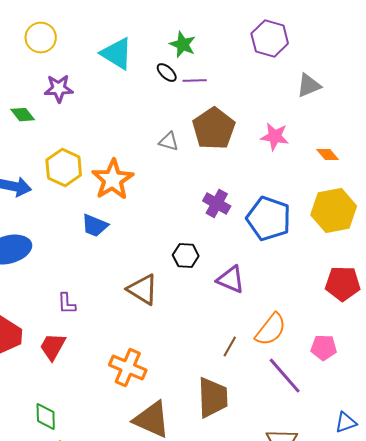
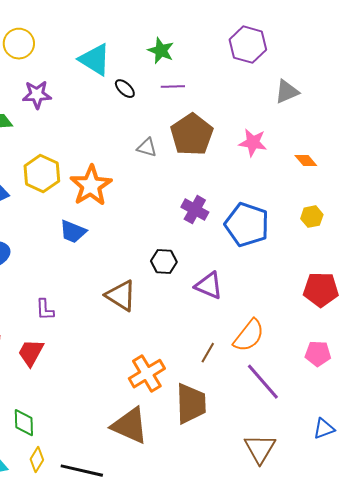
black ellipse: (167, 73) -> (125, 89), moved
yellow hexagon: (334, 211) -> (312, 217), size x0.5
pink pentagon: (324, 348) -> (318, 354), moved
orange cross: (128, 368) -> (147, 374), moved, turned 36

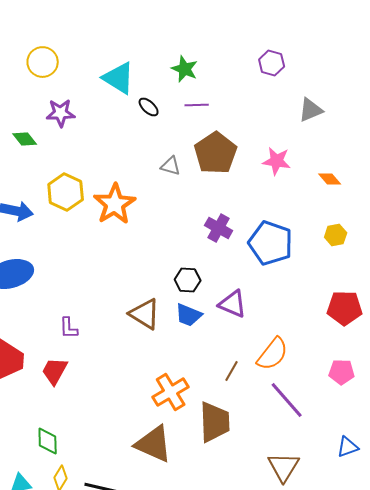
purple hexagon: (248, 45) -> (272, 63), size x0.7
blue trapezoid: (73, 232) -> (189, 315), moved

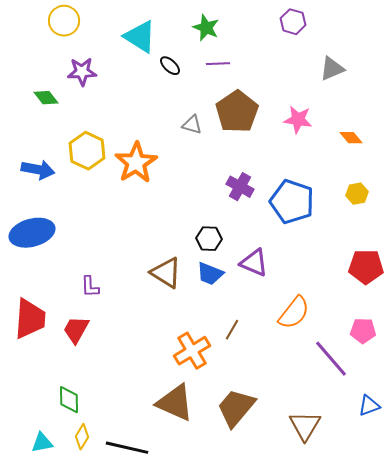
brown line: (232, 371) -> (232, 330), moved
purple line: (287, 400) -> (331, 359), moved
brown trapezoid: (215, 422) -> (236, 408), moved, turned -138

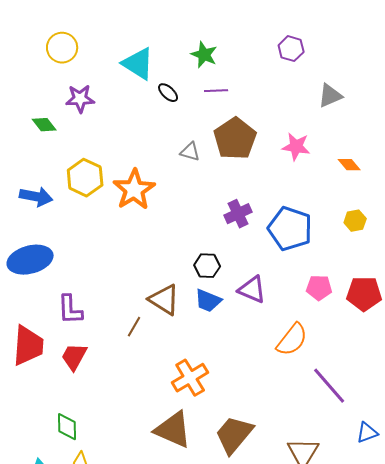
purple cross: (240, 187) -> (238, 214), turned 36
purple L-shape: (90, 287) -> (70, 310), moved, size x1.4
brown line: (232, 330) -> (134, 327), moved
pink pentagon: (363, 331) -> (319, 288), moved

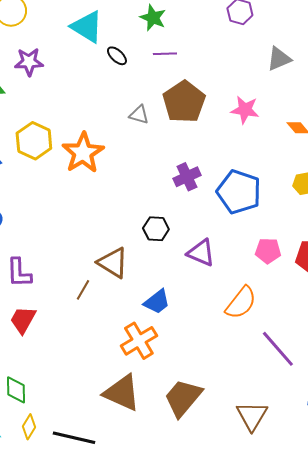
blue trapezoid: (208, 301) -> (157, 302), moved, turned -60

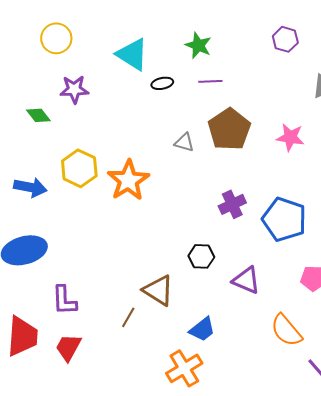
black ellipse: (117, 56) -> (162, 83), turned -55
orange semicircle: (241, 303) -> (286, 330), turned 102

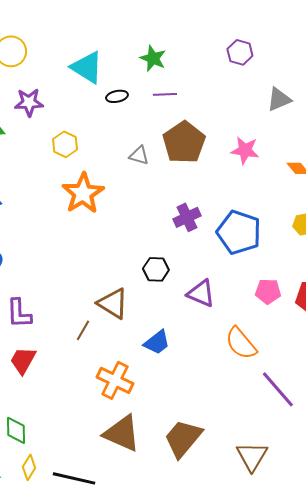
yellow hexagon: (79, 168) -> (65, 144), moved, size x0.7
orange cross: (184, 368) -> (115, 380), moved, turned -33

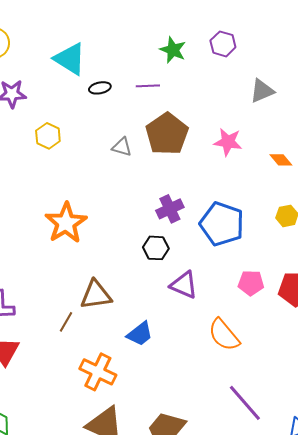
green star: (153, 58) -> (173, 50), moved
orange star: (83, 193) -> (66, 223), moved
black hexagon: (156, 269) -> (156, 248), moved
brown triangle: (113, 303) -> (96, 295), turned -40
purple line: (278, 389) -> (245, 403), moved

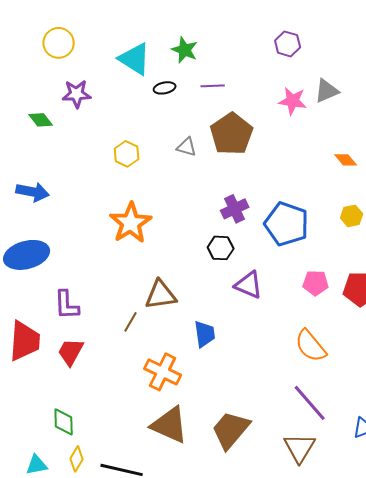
green star: (173, 50) -> (185, 50), moved
yellow hexagon: (48, 136) -> (127, 154), moved
pink star: (228, 142) -> (293, 101), moved
blue trapezoid: (140, 334) -> (205, 334), turned -60
orange semicircle: (224, 335) -> (311, 346), moved

